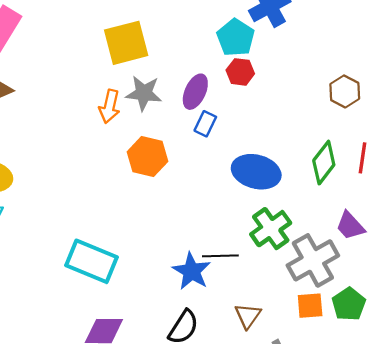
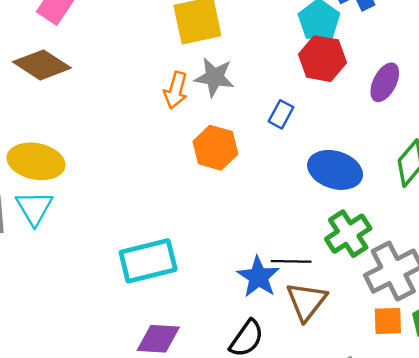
red hexagon: (240, 72) -> (322, 59), size x1.5
purple ellipse: (195, 92) -> (385, 82), moved
cyan rectangle: (91, 261) -> (148, 261), turned -39
brown triangle: (248, 316) -> (306, 301), moved, size x1.4

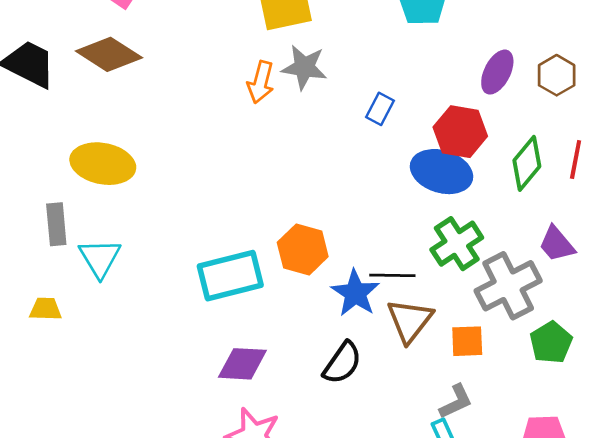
red hexagon: (322, 59) -> (460, 132), moved
orange hexagon: (215, 148) -> (303, 250), moved
cyan triangle: (34, 208) -> (100, 258), moved
orange square: (388, 321) -> (467, 341), moved

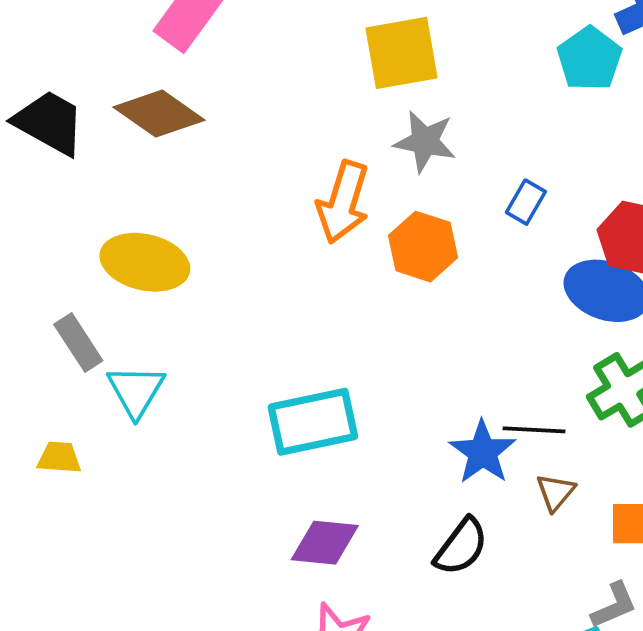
orange arrow: (261, 82) -> (343, 202), moved, size x1.4
gray rectangle: (56, 224) -> (78, 343), turned -30
orange hexagon: (303, 250) -> (423, 247), moved
brown triangle: (410, 320) -> (555, 492), size x0.6

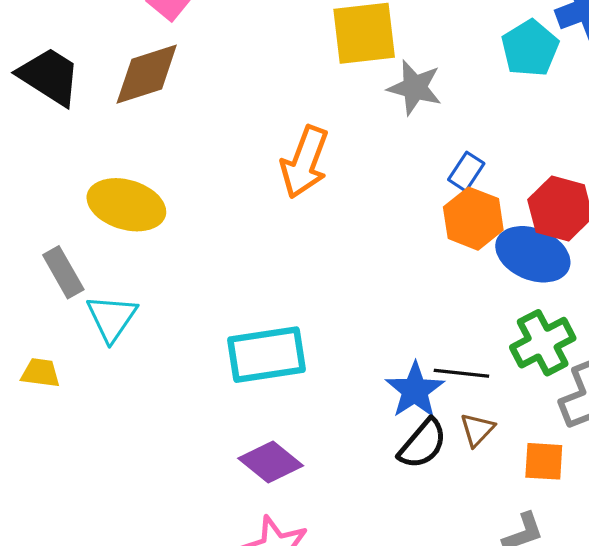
brown diamond: (159, 114) -> (147, 74), turned -56
gray star: (425, 141) -> (415, 88), moved
orange hexagon: (423, 247) -> (473, 219), moved
purple diamond: (325, 543) -> (271, 462), turned 30
black semicircle: (461, 547) -> (423, 444), moved

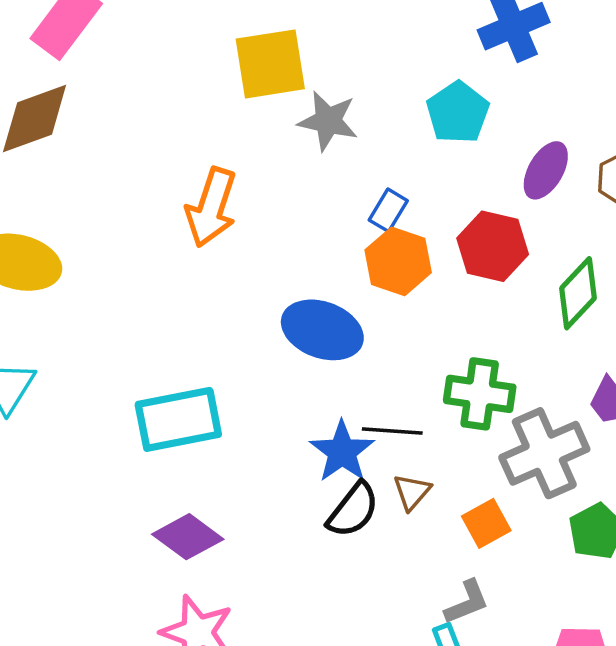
cyan pentagon: (530, 48) -> (458, 113), moved
blue ellipse: (533, 254) -> (322, 330), moved
green cross: (543, 343) -> (480, 394), turned 38
orange square: (544, 461) -> (486, 523), turned -30

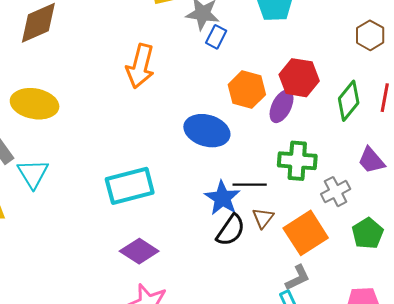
purple ellipse: (546, 170) -> (282, 106), moved
blue rectangle: (388, 210) -> (216, 37), moved
gray cross: (544, 453) -> (336, 192), size x0.6
orange square: (486, 523) -> (306, 233), size x1.6

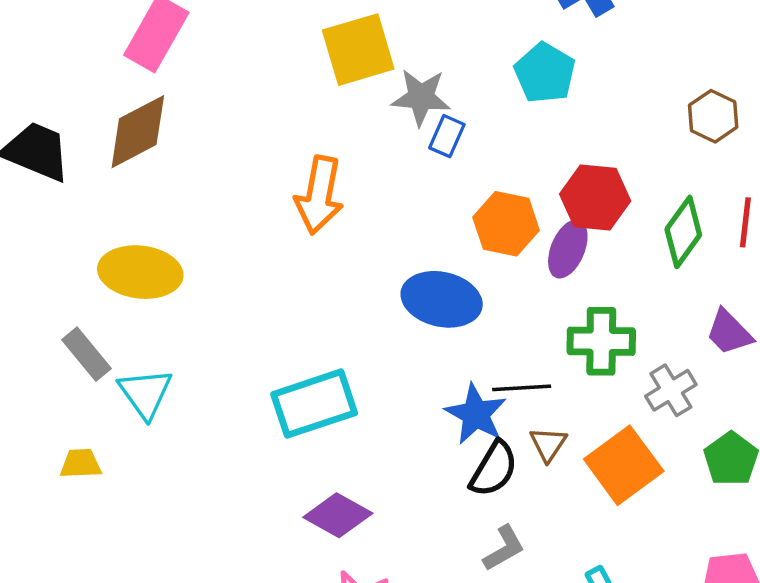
gray L-shape: (298, 278) -> (504, 548), moved

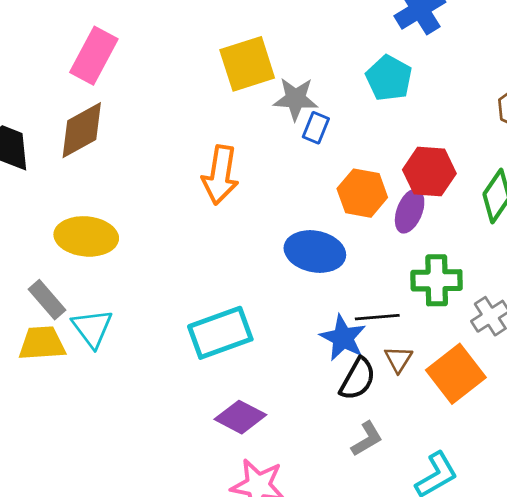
yellow trapezoid: (81, 464) -> (42, 343), moved, size x1.5

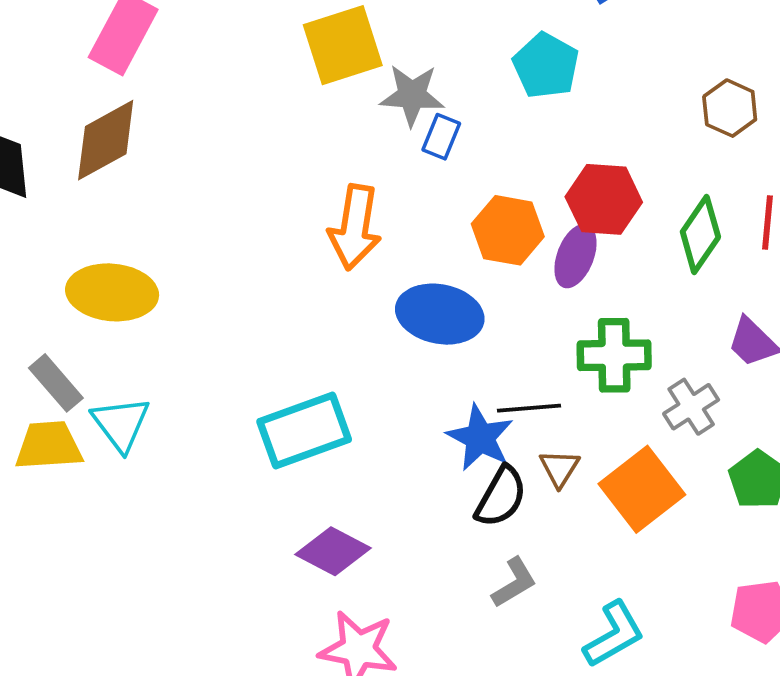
orange arrow: (220, 175) -> (355, 227), moved

